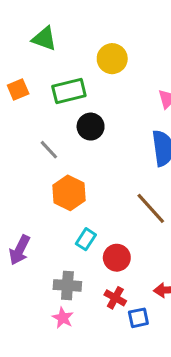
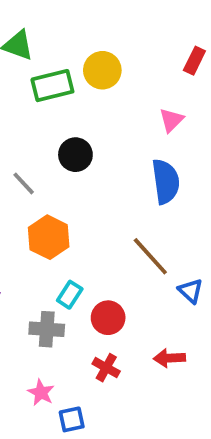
green rectangle: (69, 91) -> (52, 86), moved
gray cross: (67, 285) -> (47, 329), moved
blue square: (138, 318) -> (72, 419), moved

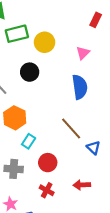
yellow circle: (102, 70) -> (45, 42), moved
cyan rectangle: (70, 295) -> (29, 141), moved

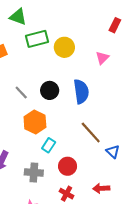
black circle: (30, 72) -> (50, 90), moved
blue semicircle: (80, 87) -> (81, 91), moved

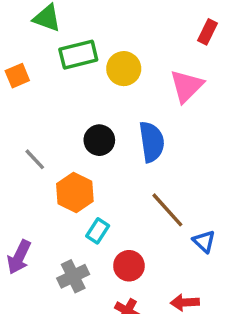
pink triangle: (102, 58) -> (187, 86), size x1.5
gray line: (21, 93) -> (35, 159), moved
gray cross: (34, 173) -> (73, 276), turned -30

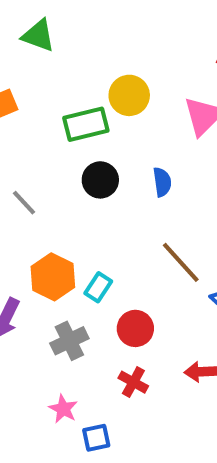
green rectangle: (78, 55) -> (86, 124), moved
blue semicircle: (152, 142) -> (162, 182), size x0.6
orange hexagon: (75, 192) -> (53, 277), moved

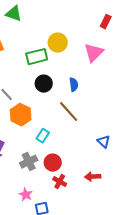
brown line: (181, 262) -> (69, 112), moved
orange hexagon: (53, 277) -> (21, 115), moved
red circle: (135, 328) -> (53, 163), moved

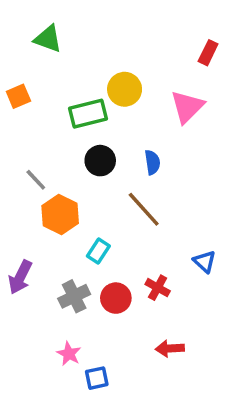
red arrow: (93, 177) -> (170, 349), moved
red cross: (60, 182) -> (158, 288), moved

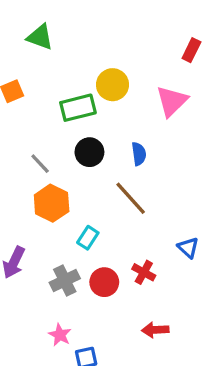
gray line: (36, 180) -> (40, 164), moved

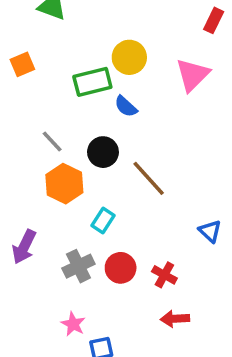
black circle: (89, 152) -> (103, 152), moved
blue semicircle: (139, 154) -> (126, 106), moved, turned 140
red cross: (144, 272) -> (164, 275), moved

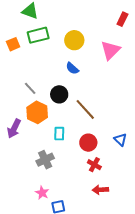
green rectangle: (92, 82) -> (38, 35), moved
cyan rectangle: (103, 220) -> (59, 134), turned -32
purple arrow: (24, 247) -> (14, 129), moved
red circle: (121, 268) -> (88, 143), moved

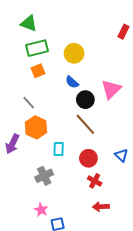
orange square: (13, 44) -> (38, 71), moved
pink triangle: (110, 50) -> (111, 89), moved
black circle: (59, 94) -> (85, 100), moved

